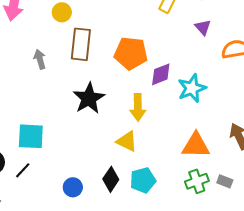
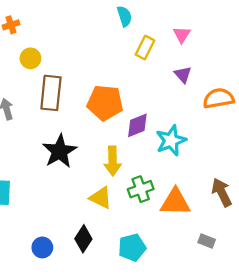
cyan pentagon: (143, 180) -> (132, 247), moved
green cross: (197, 181) -> (141, 189), moved

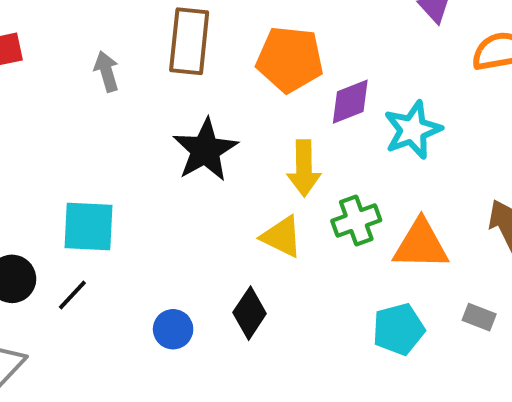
cyan pentagon: (132, 247) -> (399, 329), moved

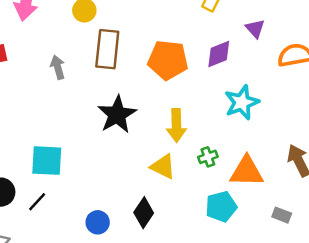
purple diamond: (350, 102) -> (219, 54), moved
green cross: (356, 220) -> (208, 157), size x0.7
cyan pentagon: (399, 329) -> (221, 207), moved

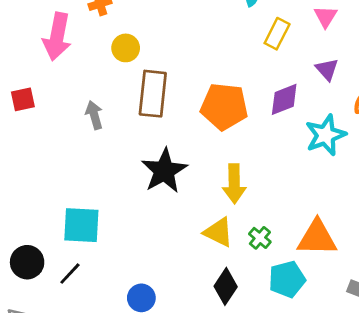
cyan star: (242, 102) -> (326, 135), moved
green cross: (208, 157) -> (260, 238), moved, turned -30
black diamond: (144, 213) -> (226, 286), moved

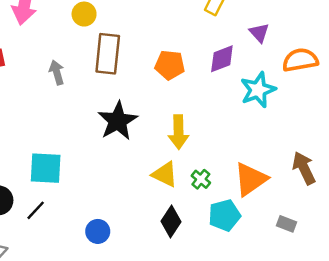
orange pentagon: (224, 107) -> (170, 65), size x0.7
orange triangle: (317, 238) -> (251, 179), turned -36

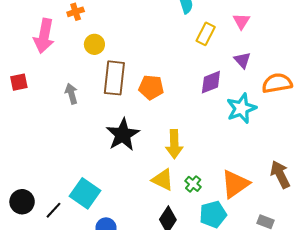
orange pentagon: (170, 65) -> (151, 87), moved
cyan square: (46, 168) -> (85, 193), moved, turned 32

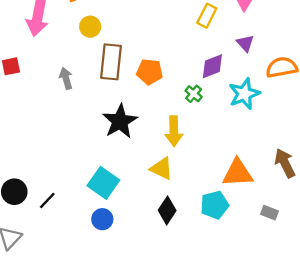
green cross: (193, 184) -> (194, 94), moved
orange triangle: (235, 184) -> (238, 173), turned 32
cyan square: (85, 193) -> (103, 183), moved

